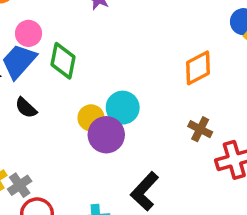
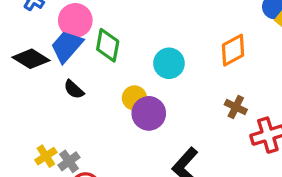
pink circle: (29, 33) -> (75, 20), size x1.4
cyan circle: (123, 108) -> (169, 63), moved

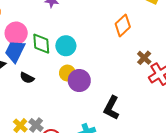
cyan circle: (169, 63) -> (66, 46), moved
brown cross: (236, 107) -> (144, 58), moved, turned 32

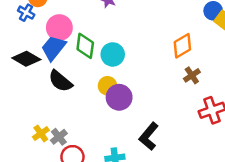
brown cross: (144, 58) -> (192, 75), moved
black semicircle: (27, 78) -> (60, 81), size x1.5

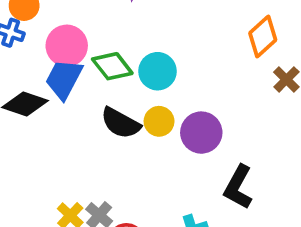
green diamond: (85, 46) -> (112, 66), turned -35
black semicircle: (60, 81) -> (121, 123), moved
purple circle: (119, 97) -> (201, 133), moved

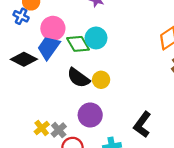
cyan circle: (158, 71) -> (96, 38), moved
purple circle: (201, 133) -> (90, 115), moved

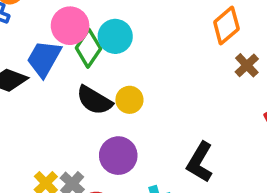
pink circle: (53, 28) -> (70, 26), moved
green diamond: (78, 44) -> (88, 48), turned 70

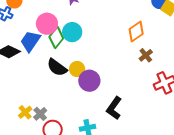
purple circle: (118, 156) -> (89, 81), moved

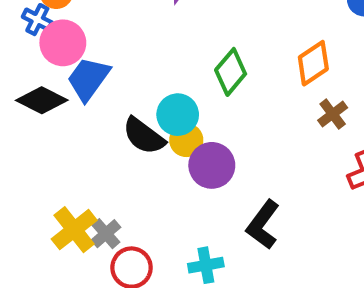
pink circle: (47, 24) -> (63, 43), moved
cyan circle: (72, 32) -> (178, 115), moved
green diamond: (56, 37) -> (231, 72), moved
yellow cross: (25, 112) -> (74, 230), size x1.5

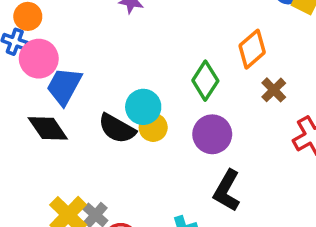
green diamond: (231, 72) -> (205, 81), moved
black diamond: (42, 100) -> (48, 128), moved, turned 36
purple circle: (212, 165) -> (212, 134), moved

